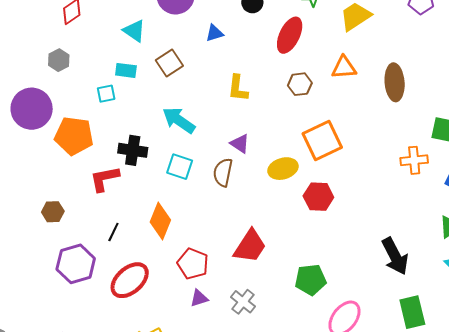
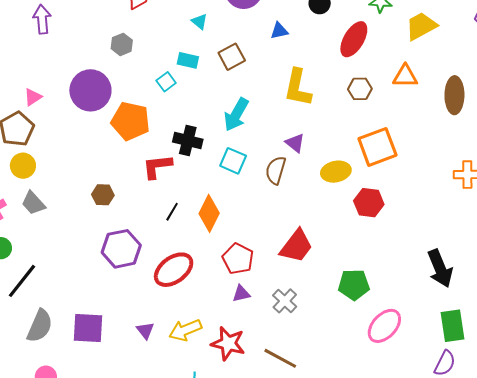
cyan triangle: (134, 31) -> (199, 22), size x0.7
yellow L-shape: (238, 88) -> (298, 88), size x1.4
cyan square: (106, 94) -> (166, 82), turned -30
cyan arrow: (179, 120) -> (236, 115), turned -100
black line: (113, 232) -> (172, 212), moved

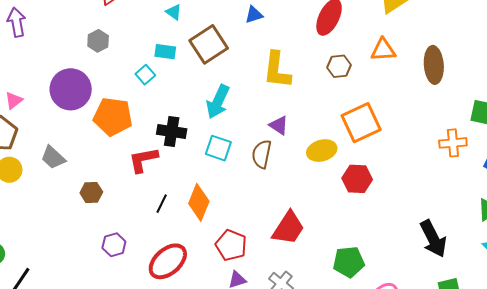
brown square: (232, 57) -> (209, 44), size x1.4
gray trapezoid: (33, 203) -> (53, 157), moved
purple hexagon: (121, 249) -> (114, 245), size x0.6

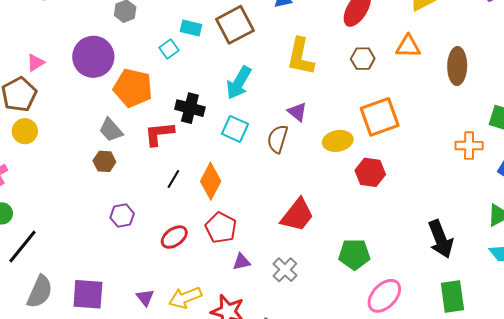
gray trapezoid: (53, 157) -> (111, 130), moved
red pentagon: (231, 245) -> (221, 228), moved
red ellipse: (168, 261) -> (174, 237), size x0.7

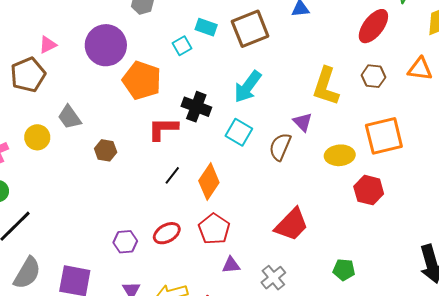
yellow L-shape: (301, 57) -> (326, 86), moved
gray trapezoid: (111, 130) -> (70, 117), moved
yellow circle: (25, 131) -> (37, 137), moved
purple hexagon: (122, 216) -> (125, 242), moved
green pentagon: (354, 254) -> (344, 270), size x0.7

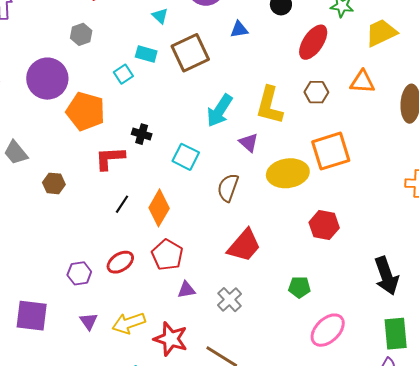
cyan arrow: (248, 87) -> (220, 111), moved
black cross: (196, 107) -> (142, 134), size x0.7
brown semicircle: (280, 147) -> (228, 188), moved
yellow ellipse: (340, 155) -> (288, 173), size x1.4
red hexagon: (369, 190) -> (324, 225), moved

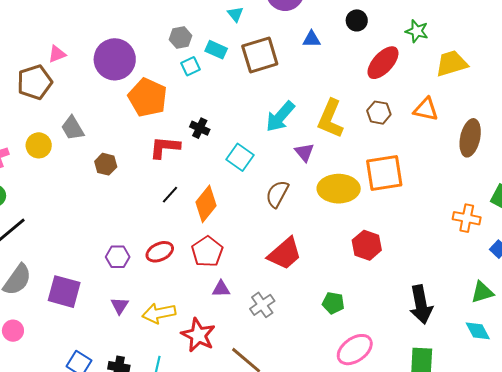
gray hexagon: (81, 34) -> (180, 38), moved

